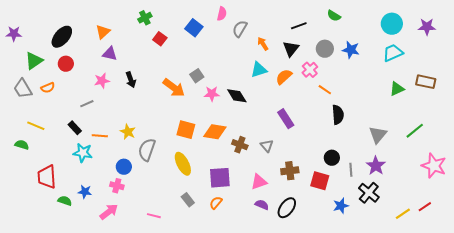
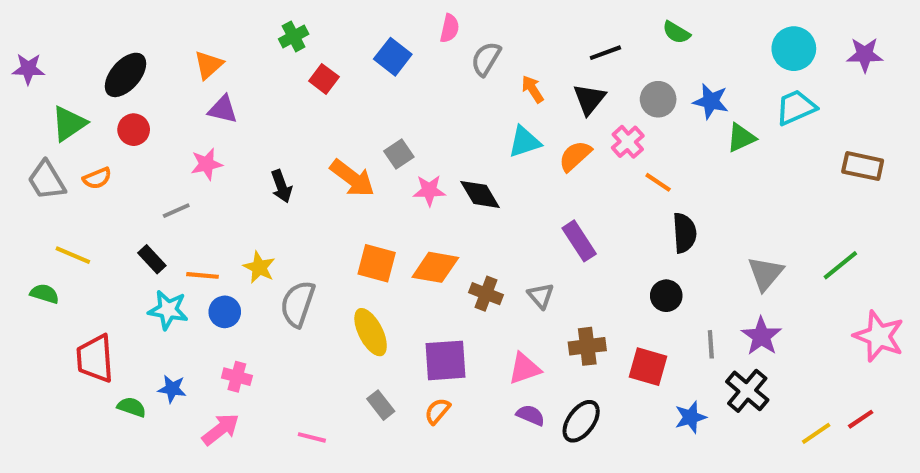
black arrow: (131, 80) -> (281, 186), moved
green triangle: (397, 89) -> (741, 138), moved
black circle: (332, 158) -> (666, 296), moved
blue circle: (124, 167) -> (225, 312), moved

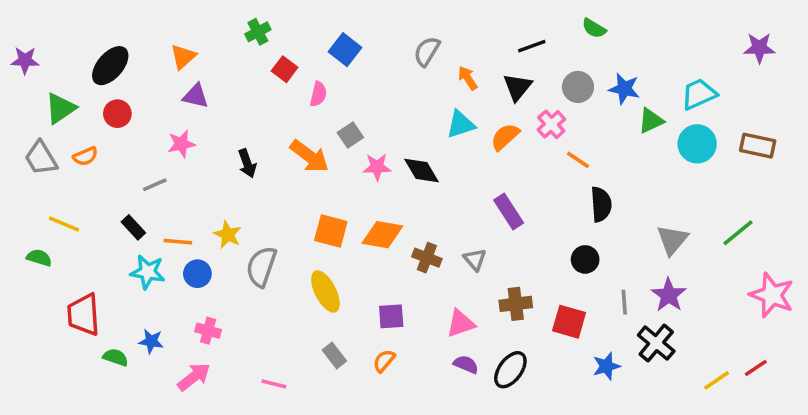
pink semicircle: (450, 28) -> (318, 94), moved
cyan circle: (794, 49) -> (697, 144), moved
purple square: (445, 360) -> (391, 316), size x0.7

